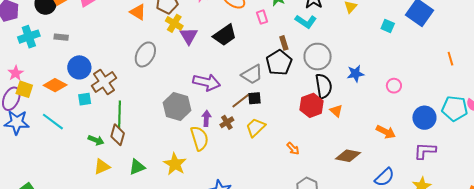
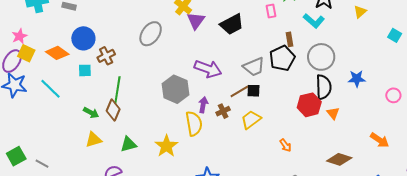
brown cross: (104, 82) -> (106, 56), size x0.7

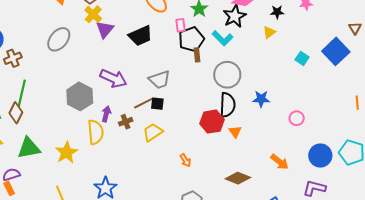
black pentagon: (282, 58) -> (191, 39), moved
green triangle: (128, 144) -> (29, 148), size x1.4

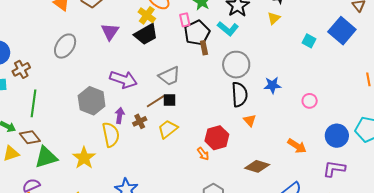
yellow cross: (93, 14) -> (147, 15), moved
brown diamond: (16, 113) -> (30, 137), moved, turned -60
red hexagon: (212, 122) -> (217, 138), moved

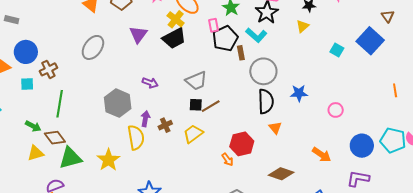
brown rectangle: (204, 48) -> (241, 53), moved
purple arrow: (123, 80) -> (150, 83), size x0.6
brown line: (156, 101) -> (211, 106), moved

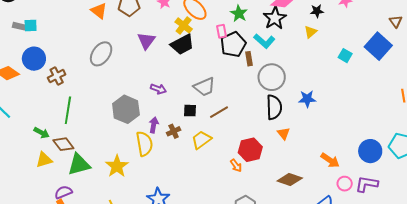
cyan square: (27, 84) -> (31, 26), moved
black square: (196, 105) -> (190, 111), moved
pink circle: (336, 110) -> (345, 184), moved

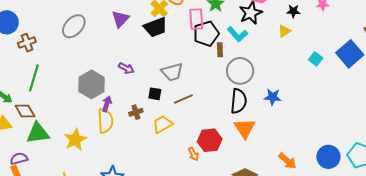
pink rectangle: (222, 31) -> (196, 19), size x1.5
purple arrow: (154, 125) -> (107, 104), moved
orange triangle: (284, 133) -> (245, 128), size x1.6

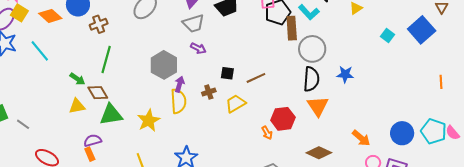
brown rectangle: (220, 50) -> (292, 28), size x1.6
gray trapezoid: (172, 72) -> (193, 23), moved

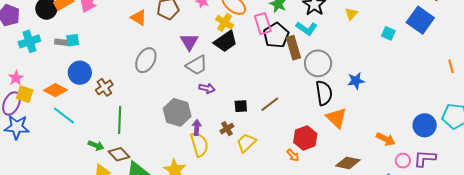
cyan line: (40, 51) -> (64, 115), moved
yellow trapezoid: (236, 104) -> (246, 143), moved

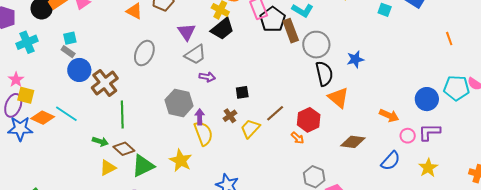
gray rectangle: (62, 42) -> (68, 52), moved, turned 32
brown cross: (104, 87) -> (105, 83), size x1.5
orange diamond: (55, 90) -> (43, 118), moved
brown line: (270, 104) -> (275, 113), moved

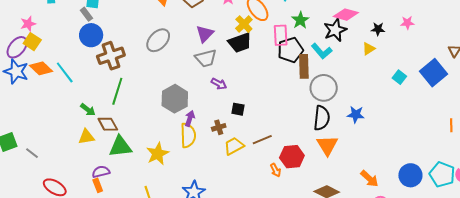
purple arrow: (207, 77) -> (219, 84), moved

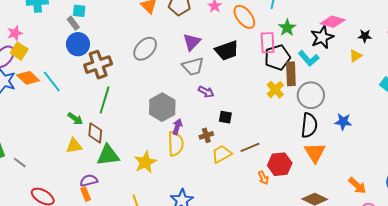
yellow cross: (244, 24) -> (275, 90), moved
brown diamond: (108, 124) -> (95, 133), turned 35

